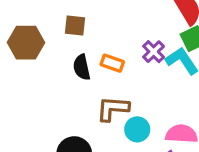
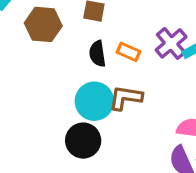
purple cross: (154, 52) -> (171, 43), size x1.4
cyan circle: (137, 129) -> (94, 101), moved, size x1.5

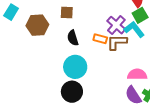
orange rectangle: (129, 52) -> (100, 39), moved
brown L-shape: (125, 98) -> (117, 42), moved

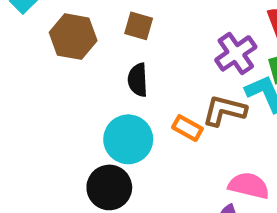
purple cross: (116, 25) -> (236, 53), moved
orange rectangle: (100, 39) -> (187, 128), moved

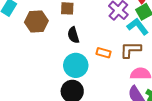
brown L-shape: (224, 111) -> (131, 50), moved

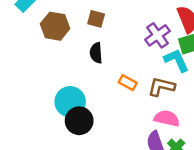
cyan circle: (76, 65) -> (70, 102), moved

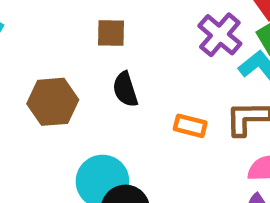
brown hexagon: (55, 26) -> (53, 102), moved

